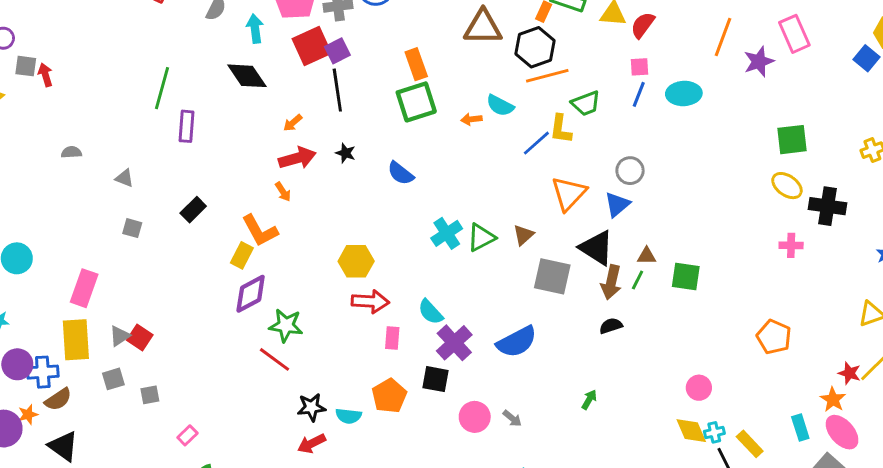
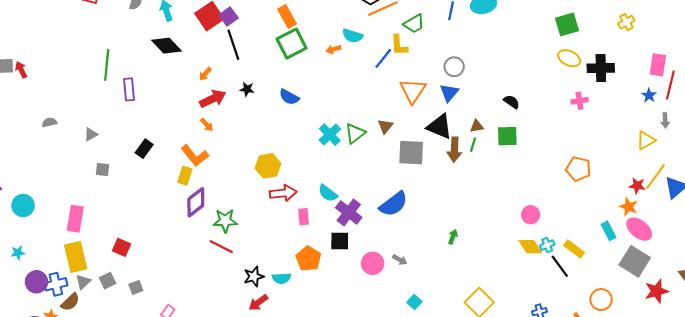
gray triangle: (125, 178) -> (91, 134), turned -40
black semicircle: (611, 326) -> (512, 102), moved, turned 63
gray triangle: (120, 336) -> (83, 282), moved

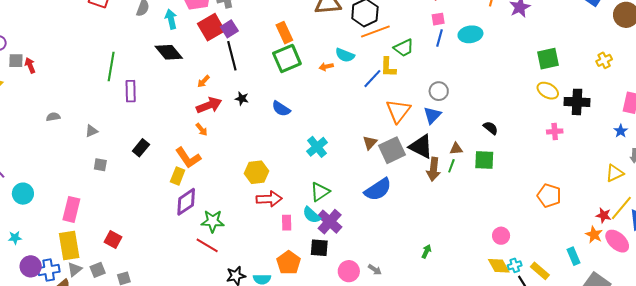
green triangle: (355, 133) -> (320, 192), moved
gray square: (411, 153) -> (392, 150), moved, turned -32
cyan semicircle: (328, 193) -> (312, 215), moved
blue semicircle: (394, 204) -> (378, 189), moved
pink ellipse: (639, 229) -> (617, 241), moved

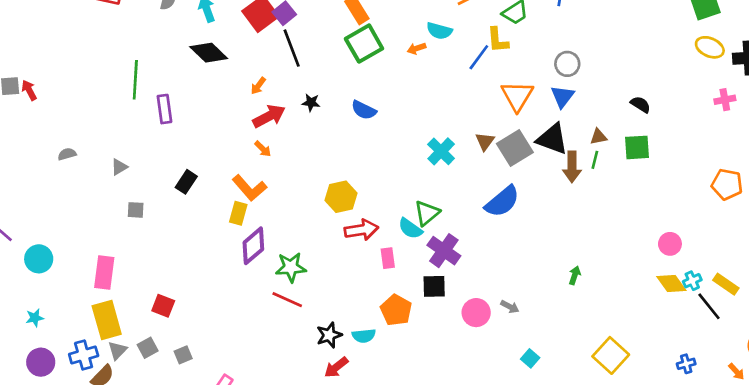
cyan cross: (317, 147) -> (441, 151), moved
cyan semicircle: (312, 215) -> (410, 229), moved
purple circle: (31, 266) -> (41, 362), moved

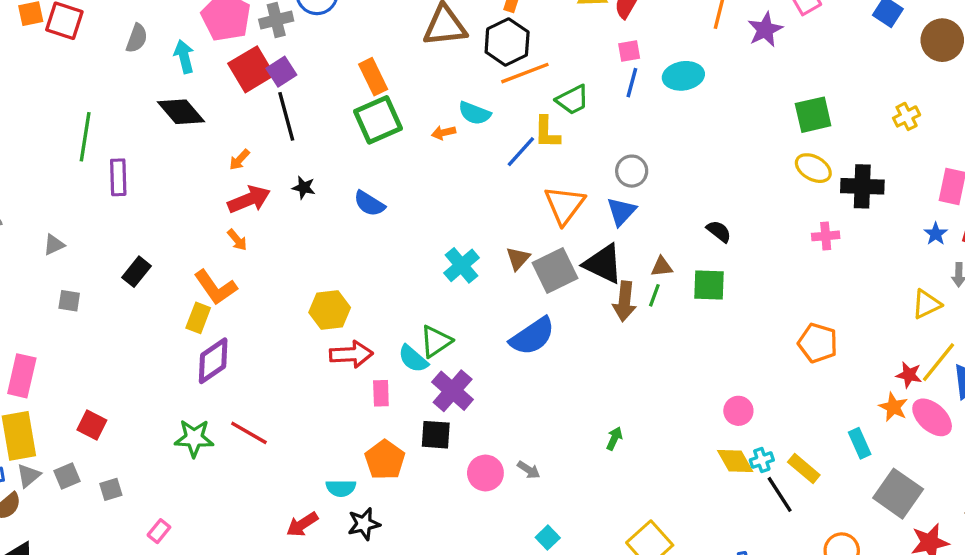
green star: (291, 267) -> (194, 438), moved
black star: (329, 335) -> (364, 524), moved

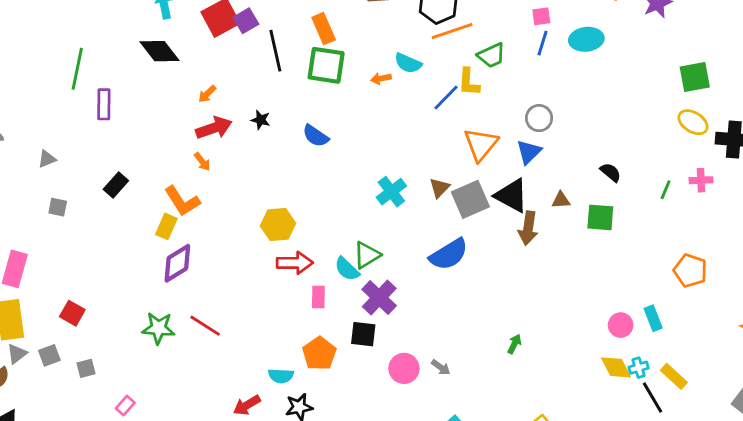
black line: (286, 116) -> (275, 51), moved
green square: (378, 120) -> (326, 65), turned 30
green line: (654, 295) -> (666, 190), moved
cyan rectangle: (860, 443) -> (653, 318), moved

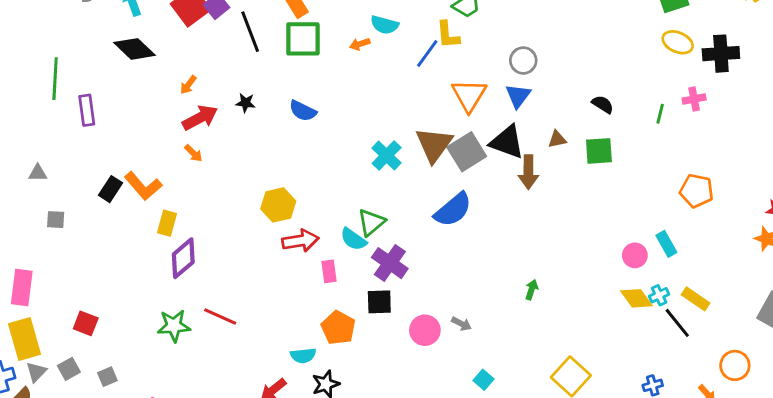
gray triangle: (47, 159) -> (38, 173), turned 30
brown triangle: (439, 188) -> (434, 145), size x1.8
orange L-shape: (182, 201) -> (143, 186), moved

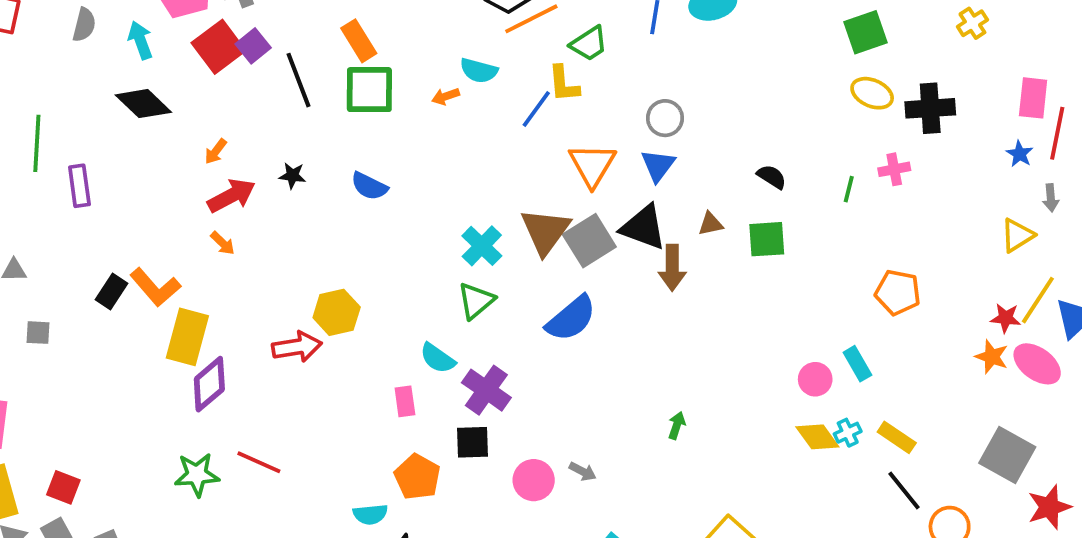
green triangle: (371, 222) -> (476, 301), moved
yellow rectangle: (167, 223) -> (187, 337), size x1.6
red arrow: (300, 241) -> (297, 347), moved
red square: (86, 323) -> (63, 487), moved
black line: (677, 323) -> (904, 491), moved

